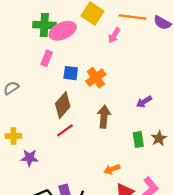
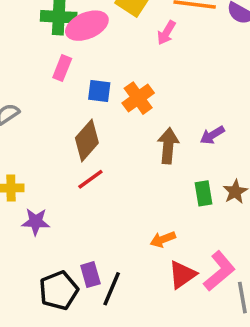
brown arrow: (104, 117) -> (168, 146), moved

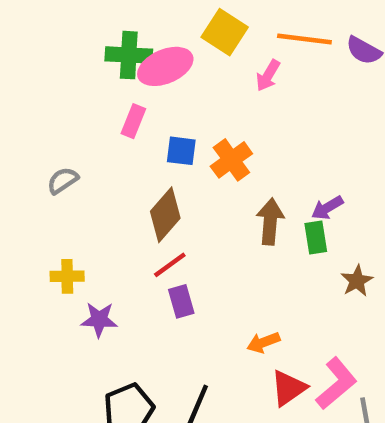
green rectangle: (203, 193) -> (316, 238), moved
purple rectangle: (90, 275) -> (181, 301), moved

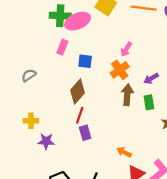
pink arrow: (268, 76) -> (126, 49), moved
orange cross: (231, 160) -> (120, 70), moved
purple arrow: (327, 208) -> (151, 79), moved
red line: (170, 265) -> (80, 115), turned -35
orange arrow: (263, 342) -> (124, 152), turned 48

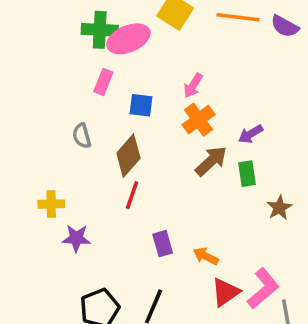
pink arrow: (126, 49) -> (193, 86), moved
gray semicircle: (29, 75) -> (82, 136), moved, turned -72
brown arrow: (127, 95) -> (211, 161), turned 42
purple rectangle: (85, 133) -> (163, 244), moved

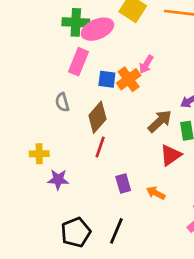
pink rectangle: (103, 82) -> (78, 62), size x1.4
orange cross: (199, 120) -> (129, 79), moved
red triangle: (225, 292) -> (171, 155), moved

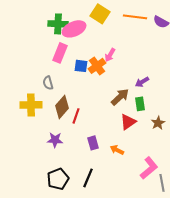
brown diamond: (97, 117) -> (62, 107), moved
yellow cross: (39, 154) -> (31, 105), moved, size x1.5
purple star: (58, 179) -> (55, 140), moved

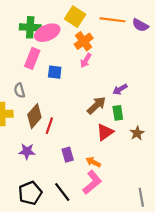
orange cross: (97, 66) -> (84, 41), moved
pink L-shape: (149, 168) -> (92, 182), moved
black line: (88, 178) -> (62, 192), turned -60

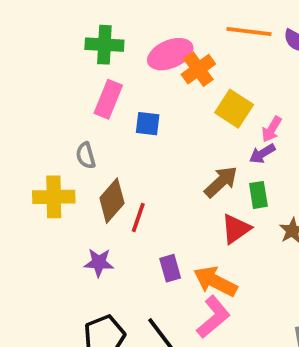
yellow square: (75, 17) -> (234, 109), moved
pink ellipse: (47, 33) -> (170, 54), moved
pink arrow: (86, 60) -> (272, 129), moved
orange arrow: (93, 162) -> (215, 281), size x1.6

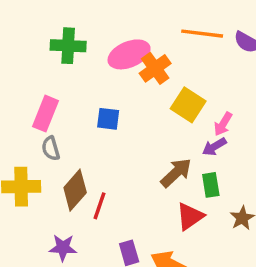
pink rectangle: (108, 99) -> (46, 114), moved

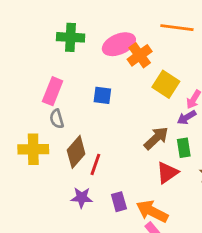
purple star: (63, 248) -> (82, 198), moved

